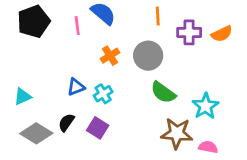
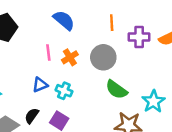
pink line: (77, 26) -> (48, 53), moved
cyan cross: (103, 94) -> (64, 91), turned -35

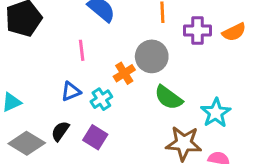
orange cross: (70, 57) -> (124, 73), moved
cyan cross: (64, 91) -> (101, 99), turned 35

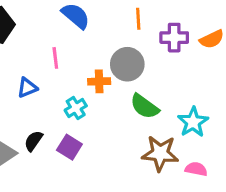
orange cross: (124, 73) -> (99, 81), turned 30
blue triangle: (71, 91) -> (27, 88), moved

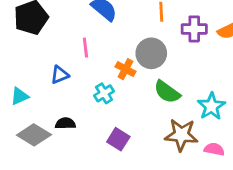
orange cross: (99, 81) -> (126, 69), turned 30
black semicircle: (33, 141) -> (65, 123), turned 54
purple square: (69, 147) -> (118, 139), moved

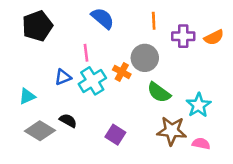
cyan cross: (104, 93) -> (92, 81), moved, size x1.5
black semicircle: (65, 123) -> (68, 121), turned 30

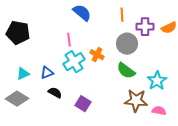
black pentagon: (37, 26) -> (18, 33), moved, turned 30
gray circle: (145, 58) -> (127, 44), moved
blue triangle: (63, 77) -> (47, 73), moved
gray diamond: (40, 131) -> (17, 99), moved
purple square: (115, 135) -> (83, 104), moved

